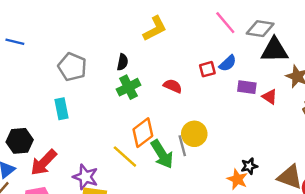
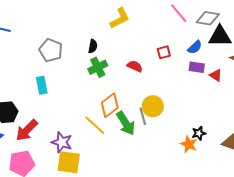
blue semicircle: (228, 63) -> (195, 47), moved

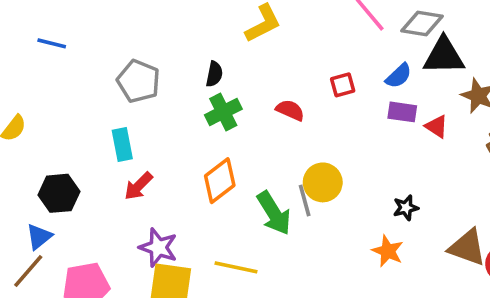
orange diamond: (110, 105) -> (220, 181), moved
yellow line: (95, 125) -> (236, 267), moved, turned -30
red arrow: (27, 130) -> (138, 186), moved, size x0.7
black star: (199, 133) -> (406, 208), moved

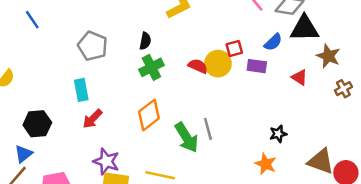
blue line: (52, 43) -> (32, 20), turned 42
purple rectangle: (402, 112) -> (257, 66), moved
yellow circle: (323, 182) -> (218, 64), moved

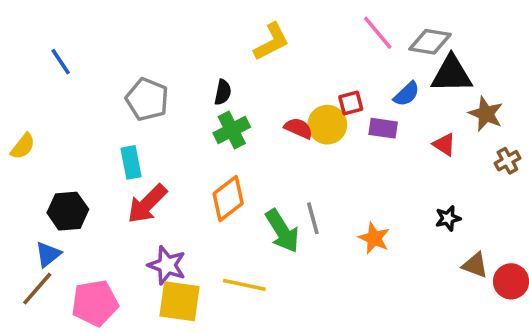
red arrow: (93, 119) -> (147, 204), size x1.4
black star: (278, 134) -> (448, 218), moved
brown triangle: (321, 161) -> (475, 265), size x0.7
orange star: (266, 164) -> (374, 238), moved

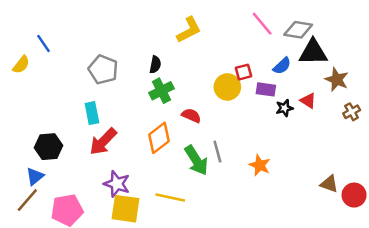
red semicircle: (298, 128) -> (191, 116), moved
yellow semicircle: (23, 146) -> (21, 65), moved
black star: (448, 218) -> (284, 108), moved

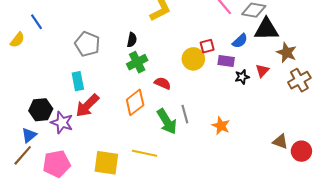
red triangle: (308, 101) -> (262, 71), turned 40
brown cross: (352, 112) -> (299, 80), size x1.5
purple star: (117, 184) -> (62, 122), moved

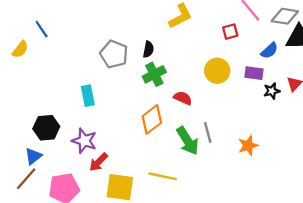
gray pentagon: (87, 44) -> (114, 54), moved
red square: (207, 46) -> (230, 32), moved
red arrow: (87, 106) -> (99, 162), moved, size x0.7
purple star: (62, 122) -> (84, 141), moved
orange star: (221, 126) -> (248, 146), turned 30

